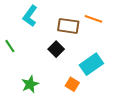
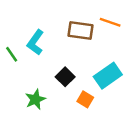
cyan L-shape: (30, 16) -> (35, 42), moved
black square: (56, 49) -> (65, 77), moved

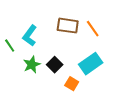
orange line: (110, 22) -> (93, 29), moved, turned 36
green star: (35, 99) -> (32, 65), moved

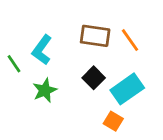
black square: (55, 65) -> (94, 78), moved
orange square: (72, 84) -> (113, 121), moved

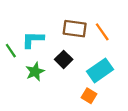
cyan L-shape: (42, 50) -> (33, 40), turned 55
black square: (94, 78) -> (64, 59), moved

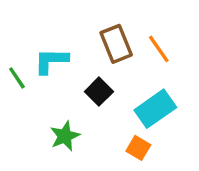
brown rectangle: (75, 29) -> (116, 44), turned 60
green star: (35, 72) -> (65, 136), moved

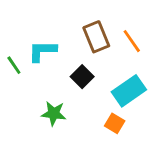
green star: (65, 136) -> (54, 113), turned 30

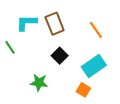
brown rectangle: (96, 37) -> (55, 24), moved
cyan L-shape: (42, 51) -> (27, 23), moved

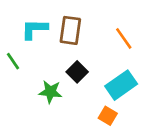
brown rectangle: (55, 24) -> (70, 30), turned 30
green star: (39, 83) -> (50, 92), moved

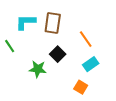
orange line: (124, 38) -> (86, 39), moved
cyan rectangle: (121, 85) -> (91, 64), size x0.7

